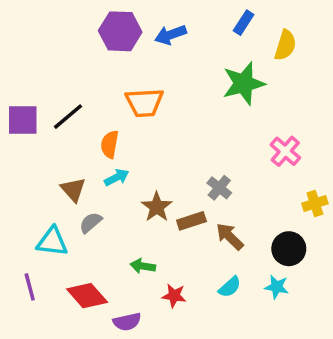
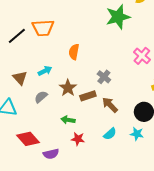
orange trapezoid: (144, 103) -> (43, 28), moved
orange semicircle: (110, 144) -> (74, 52), moved
gray semicircle: (91, 223) -> (41, 97), moved
green arrow: (143, 266) -> (68, 120), moved

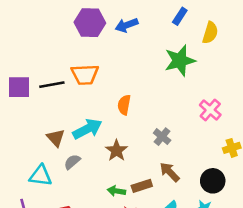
black line: (17, 36) -> (52, 85), turned 30
cyan arrow: (45, 71) -> (87, 129), size x1.6
brown rectangle: (88, 96) -> (142, 186), moved
gray semicircle: (41, 97) -> (72, 162), moved

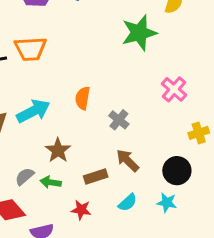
orange semicircle: (124, 105) -> (83, 98), moved
brown star: (116, 150) -> (58, 150), moved
gray semicircle: (72, 162) -> (25, 176), moved
green arrow: (116, 191) -> (51, 182), moved

